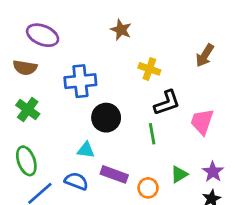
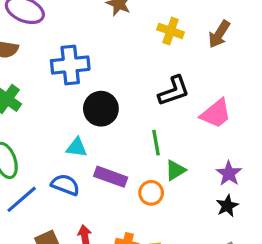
yellow cross: (149, 69) -> (171, 31), moved
pink trapezoid: (202, 122) -> (216, 114), turned -148
green line: (152, 134) -> (156, 143), moved
green triangle: (179, 174) -> (175, 170), moved

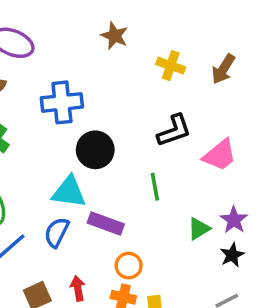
cyan triangle: (77, 148) -> (69, 192), size x1.5
green triangle: (175, 170) -> (199, 229), moved
blue semicircle: (65, 185) -> (57, 232), turned -84
orange circle: (151, 193) -> (129, 266), moved

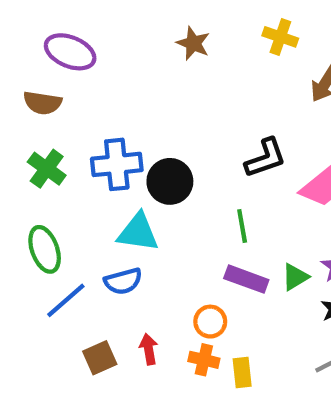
yellow cross: (171, 66) -> (280, 37), moved
blue cross: (62, 102) -> (117, 164), moved
purple rectangle: (106, 223) -> (246, 279), moved
blue semicircle: (57, 232) -> (123, 281), turned -132

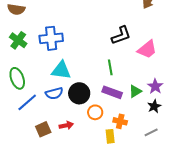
black circle: (170, 181) -> (79, 93), moved
red arrow: (149, 349) -> (66, 125), turned 88
orange cross: (204, 360) -> (120, 121), moved

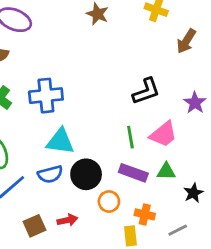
pink trapezoid: (147, 49) -> (163, 134), moved
purple star: (155, 86) -> (195, 103), moved
green triangle: (135, 91) -> (166, 171), turned 32
gray line: (151, 132) -> (178, 230), moved

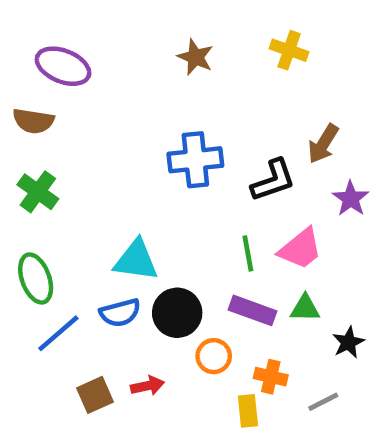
brown arrow: (186, 41) -> (323, 144), moved
blue cross: (46, 96) -> (195, 160), moved

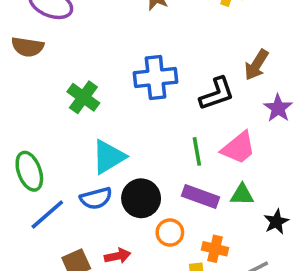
green cross: (38, 192) -> (83, 97), moved
cyan triangle: (136, 260) -> (109, 157), turned -39

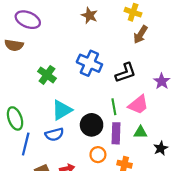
brown arrow: (256, 65) -> (140, 35), moved
blue cross: (155, 77) -> (89, 63), turned 30
purple rectangle: (201, 196) -> (116, 133), turned 72
black circle: (141, 198) -> (92, 125), moved
blue line: (47, 214) -> (26, 144), turned -35

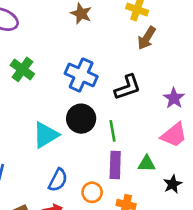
green cross: (47, 75) -> (22, 69), moved
pink trapezoid: (138, 105) -> (174, 135), moved
black circle: (92, 125) -> (81, 119), moved
blue semicircle: (54, 134) -> (58, 180), moved, turned -48

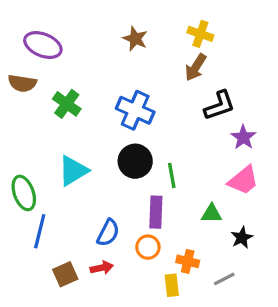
brown arrow: (147, 38) -> (196, 67), moved
black L-shape: (128, 87) -> (220, 105), moved
cyan triangle: (46, 135) -> (73, 171), moved
purple rectangle: (115, 165) -> (156, 212), moved

